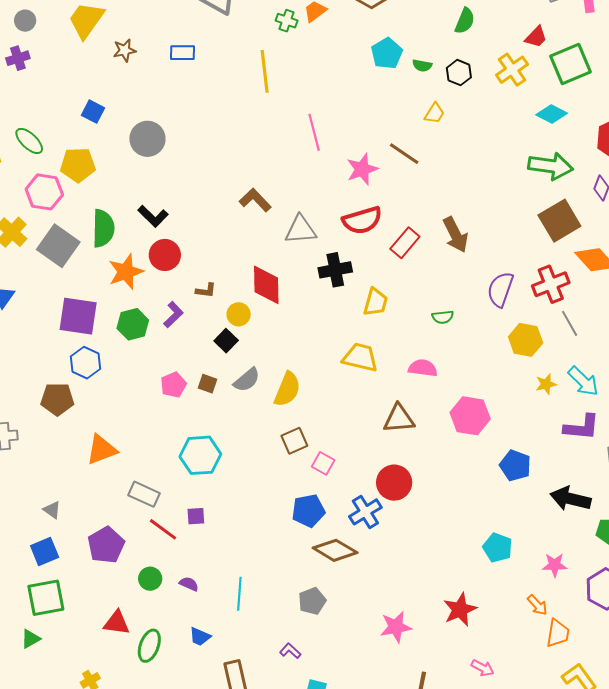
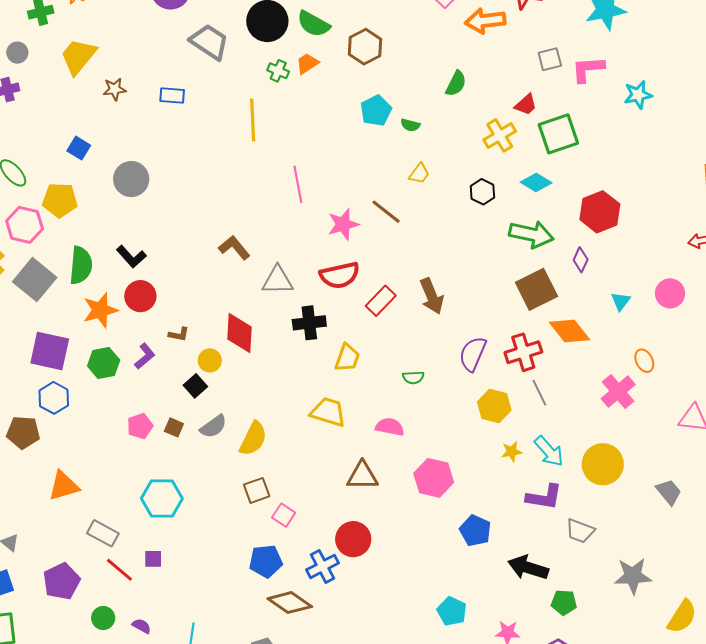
black hexagon: (459, 73) -> (482, 192), moved

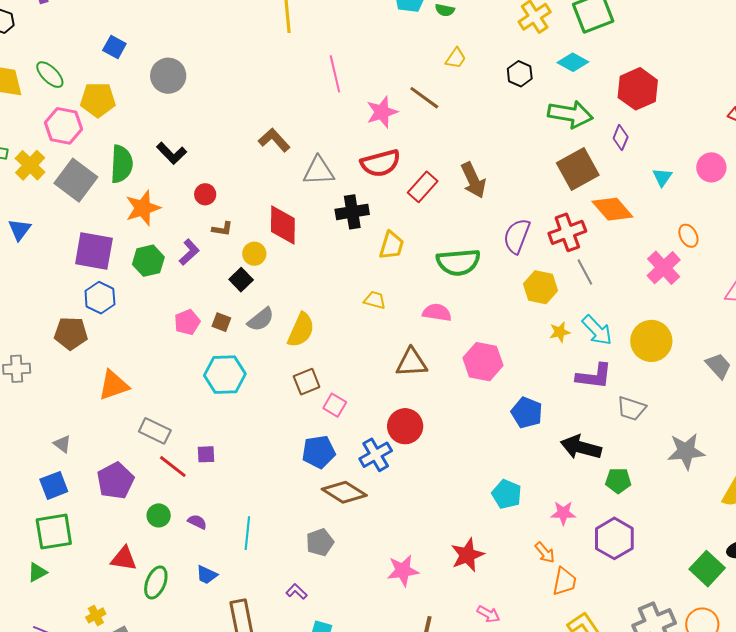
red circle: (140, 296) -> (205, 194), moved, size x0.7
green semicircle: (413, 377) -> (458, 262), size x2.0
yellow trapezoid: (328, 412) -> (375, 300), size x0.6
cyan hexagon: (162, 499) -> (225, 375), moved

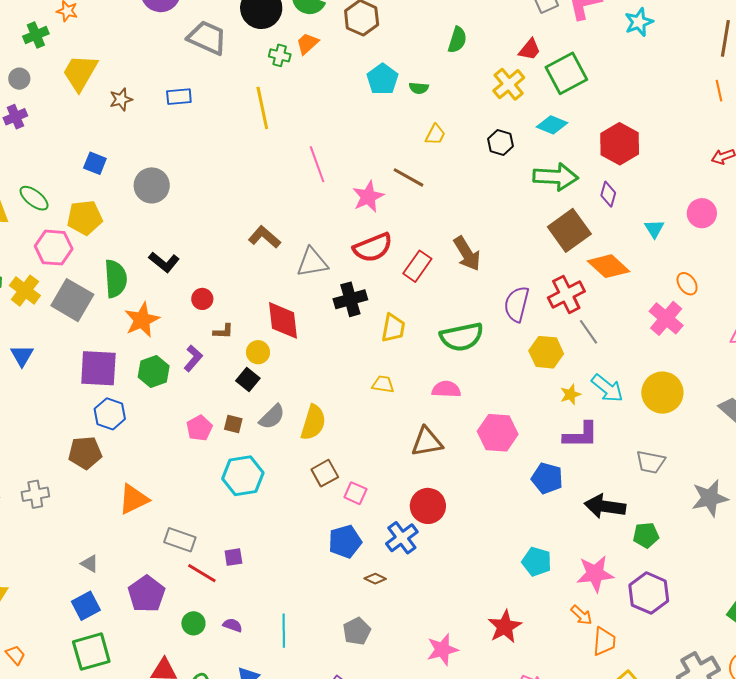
purple L-shape: (594, 376) -> (581, 435), moved
brown diamond: (344, 492) -> (375, 579), size x0.5
pink star: (563, 513) -> (595, 574), size x1.5

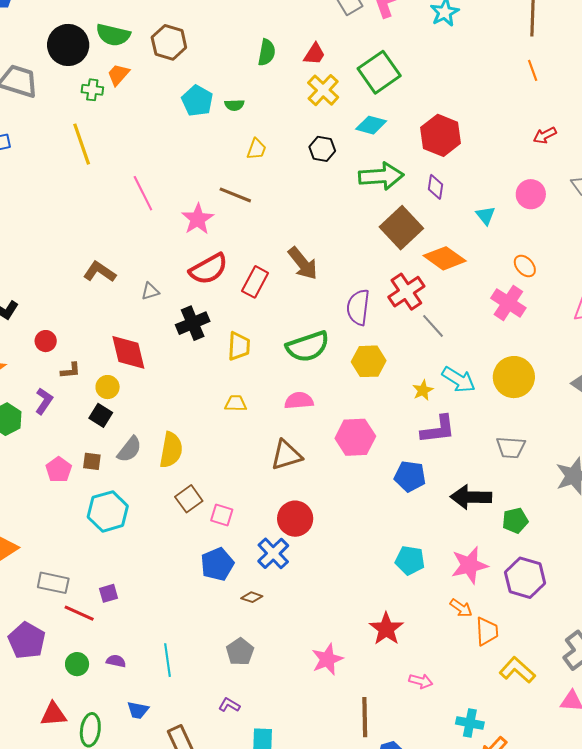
red trapezoid: (530, 50) -> (314, 54), moved
gray triangle: (312, 262) -> (150, 291), size x0.6
yellow hexagon: (546, 352) -> (369, 361), moved

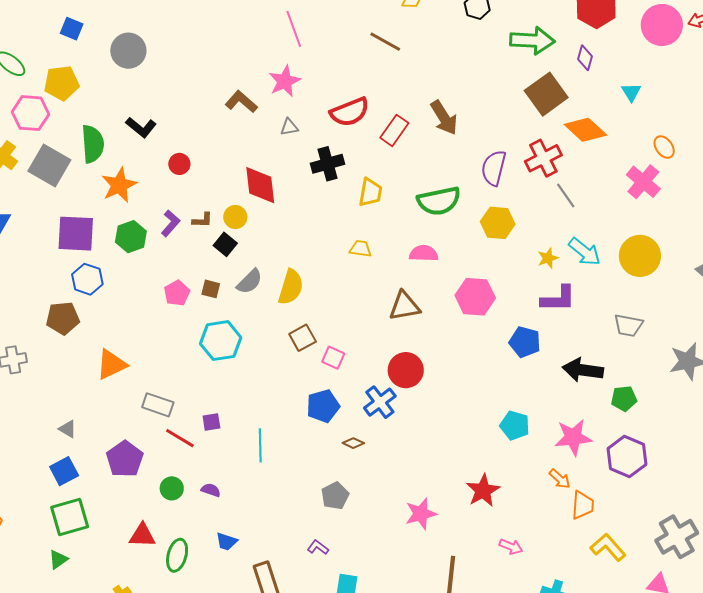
pink circle: (531, 194) -> (662, 25), moved, size x1.4
pink star: (198, 219) -> (285, 81), moved
brown L-shape: (71, 371) -> (202, 220), moved
cyan line: (167, 660) -> (260, 445), moved

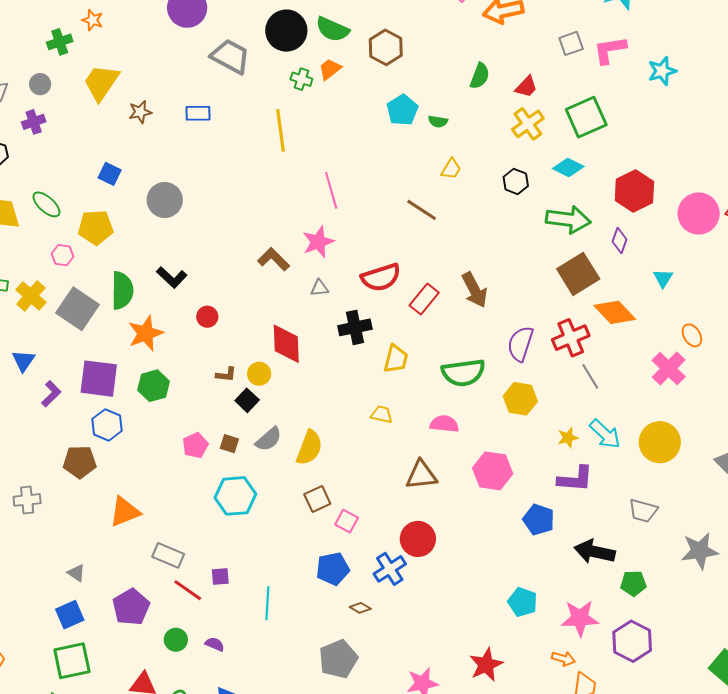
pink hexagon: (31, 113) -> (63, 255), size x0.6
purple L-shape: (170, 223) -> (51, 394), moved
orange arrow: (560, 479) -> (563, 659), turned -30
gray pentagon: (335, 496) -> (338, 659), size x1.4

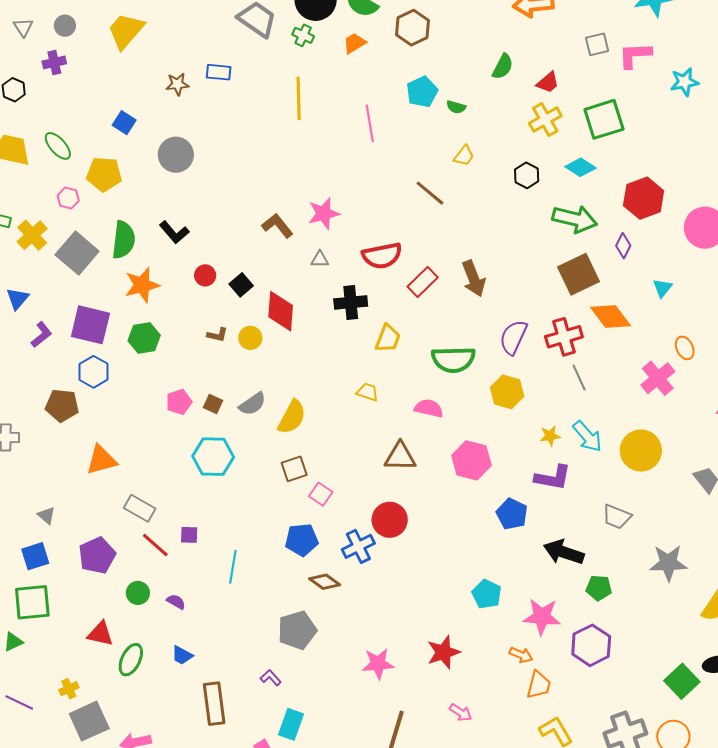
green cross: (301, 79) -> (303, 35), moved
brown star: (140, 112) -> (177, 84), moved
pink line: (331, 190) -> (370, 123), moved
black square: (247, 400) -> (241, 285), moved
brown diamond: (360, 608) -> (325, 582), size x1.4

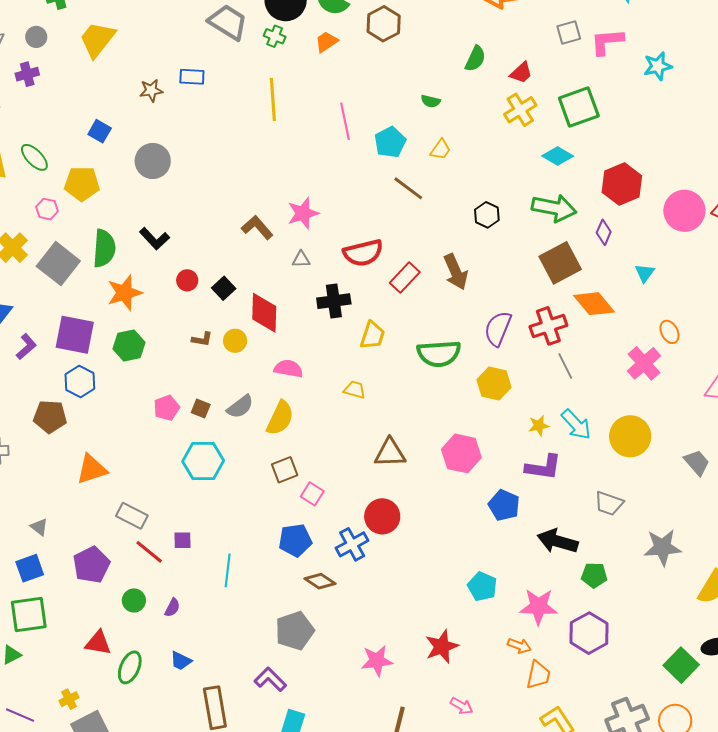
cyan pentagon: (422, 92) -> (390, 142), moved
black hexagon: (527, 175) -> (487, 215), moved
pink semicircle: (429, 408) -> (288, 369), moved
purple semicircle: (176, 602) -> (172, 608), turned 90
purple L-shape: (271, 678) -> (270, 679), size x1.5

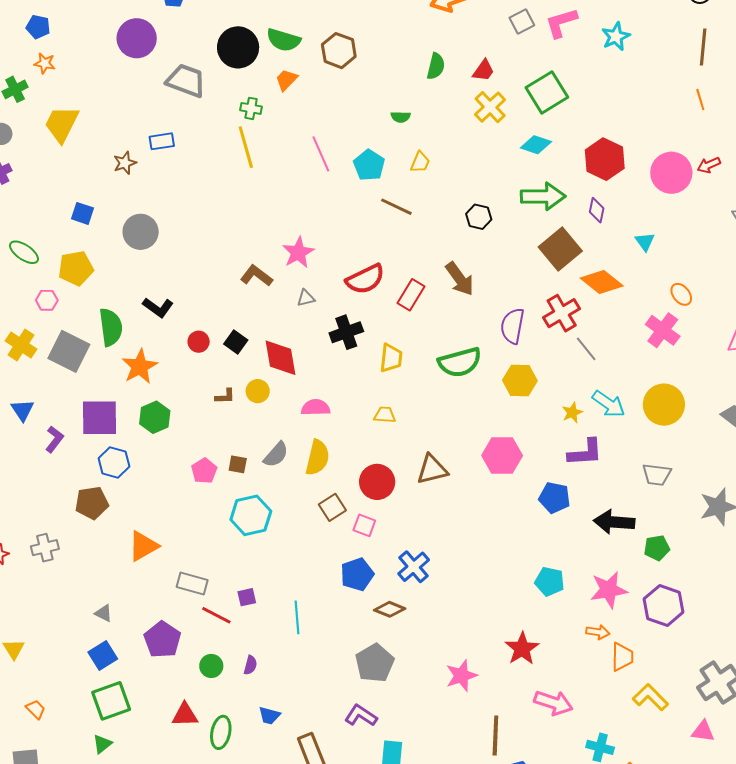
green cross: (275, 36) -> (251, 108), moved
red circle: (382, 516) -> (377, 482), moved
pink arrow: (462, 706) -> (553, 703), size x1.6

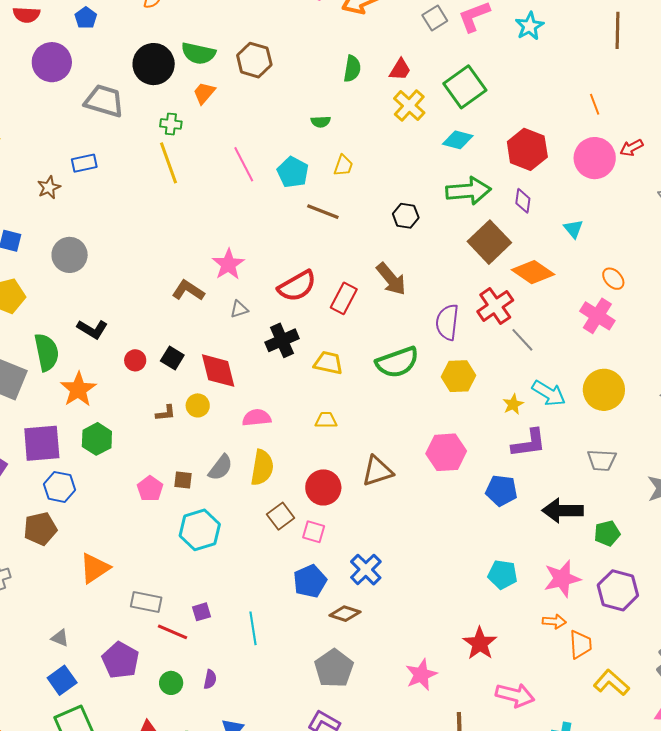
orange line: (700, 100) -> (595, 104), moved
yellow trapezoid: (391, 358) -> (328, 363), turned -80

